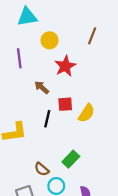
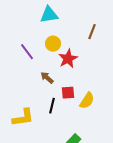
cyan triangle: (27, 17) -> (49, 15), moved
yellow circle: (50, 40) -> (53, 44), moved
purple line: (19, 58) -> (27, 52), turned -30

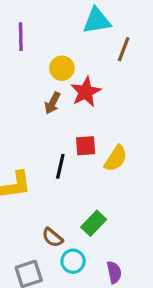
cyan triangle: (49, 15) -> (97, 21), moved
purple line: (27, 52) -> (21, 37), moved, turned 36
brown arrow: (47, 78) -> (52, 103), moved, turned -104

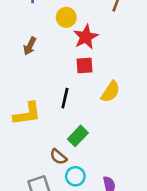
brown arrow: (52, 103) -> (30, 46), moved
red square: (86, 146) -> (84, 66), moved
green rectangle: (94, 223) -> (78, 136), moved

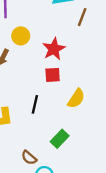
yellow circle: (66, 17) -> (21, 36), moved
green rectangle: (78, 136) -> (60, 139), moved

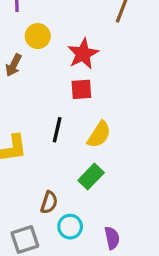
yellow semicircle: (76, 99) -> (99, 135), moved
brown semicircle: (29, 158) -> (49, 202), turned -112

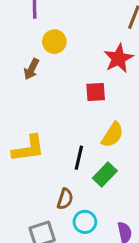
red star: (83, 54) -> (119, 58), moved
black line: (57, 130) -> (79, 158), moved

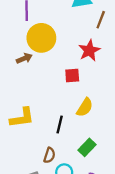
yellow circle: (54, 42) -> (41, 38), size x1.6
brown arrow: (31, 69) -> (24, 58), turned -140
green rectangle: (105, 175) -> (87, 147), moved

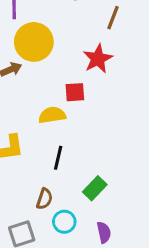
yellow semicircle: (85, 107) -> (52, 115), moved, turned -132

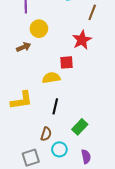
yellow circle: (34, 42) -> (39, 29), size x0.7

